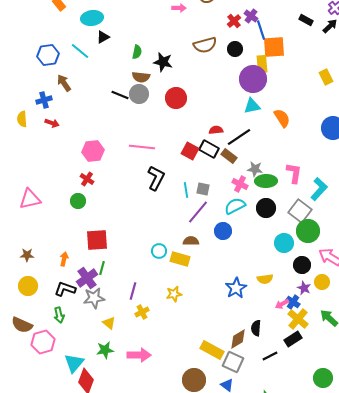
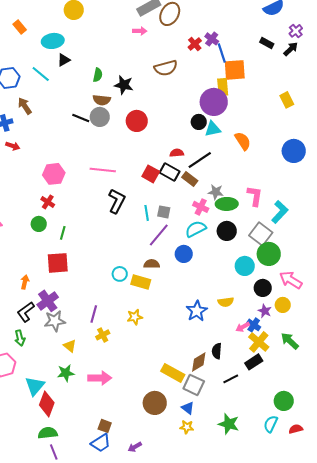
black circle: (235, 49) -> (199, 122), moved
green line: (102, 268) -> (63, 233), moved
black L-shape: (65, 289) -> (26, 312), turned -55

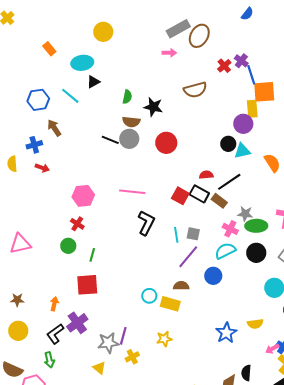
purple circle: (214, 102) -> (243, 124), size x0.7
gray star: (55, 321) -> (108, 343), moved

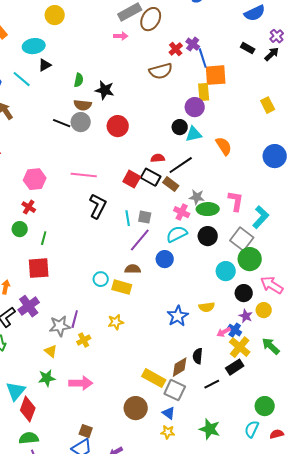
brown semicircle: (195, 90) -> (161, 71), moved

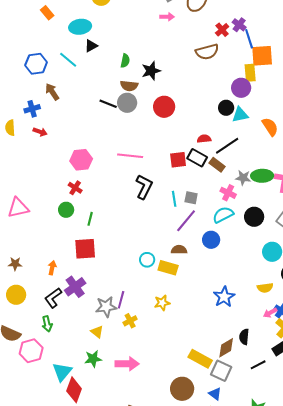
black star: (105, 90) -> (151, 71), turned -30
red square: (132, 179) -> (178, 160), turned -36
green ellipse: (208, 209) -> (262, 176), moved
yellow semicircle: (207, 307) -> (265, 288), moved

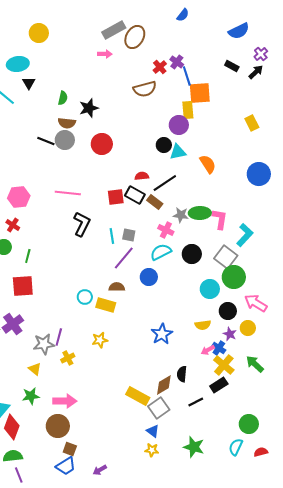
black triangle: (91, 46) -> (29, 83), turned -32
gray square: (221, 371) -> (159, 408), turned 30
brown circle: (182, 389) -> (58, 426), moved

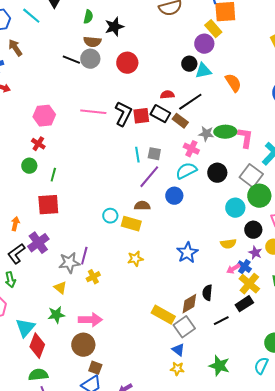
yellow rectangle: (188, 110) -> (213, 29), turned -36
black L-shape: (82, 224) -> (123, 114), moved
yellow star: (100, 340) -> (135, 259), moved

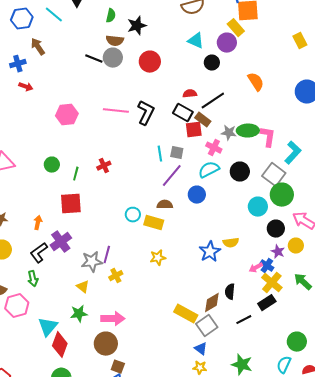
cyan triangle: (203, 71) -> (196, 41), moved, turned 36
red square: (141, 116) -> (194, 130), moved
red cross: (38, 144) -> (104, 166), moved, turned 32
yellow semicircle: (228, 244) -> (231, 243), moved

